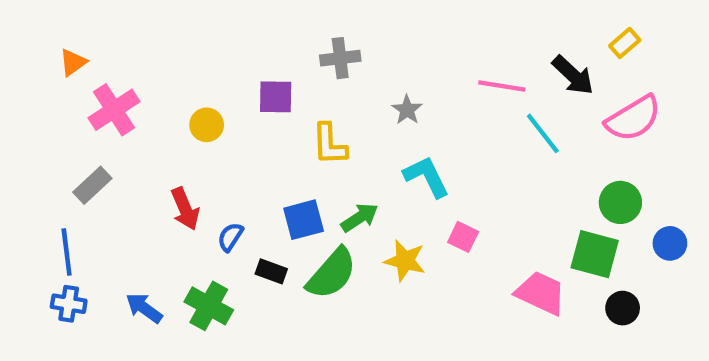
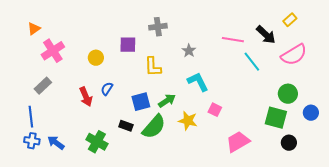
blue semicircle: (230, 237) -> (107, 89), moved
pink trapezoid: (541, 293) -> (238, 142), moved, turned -55
blue arrow: (144, 308) -> (56, 143), moved

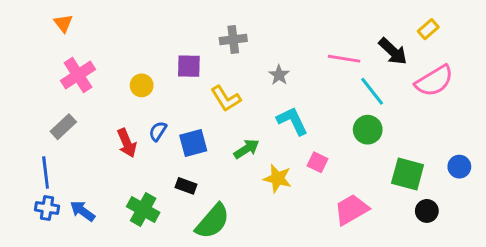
orange triangle: (34, 29) -> (63, 23), moved, turned -32
yellow L-shape: (153, 67) -> (226, 99), turned -30
green circle: (288, 94) -> (368, 130), moved
blue square: (141, 102) -> (193, 143), moved
green semicircle: (154, 127) -> (213, 221), moved

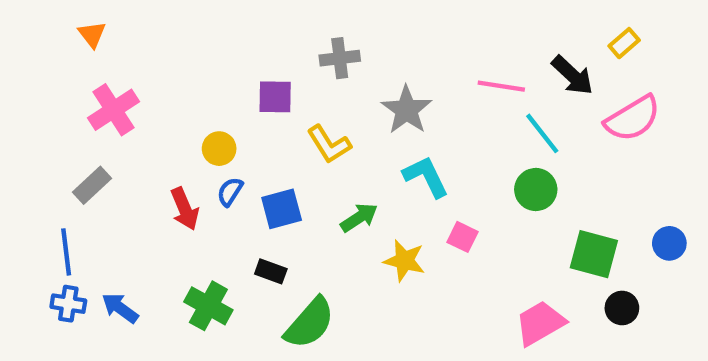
gray star: (279, 75) -> (407, 110), size x1.6
yellow circle: (142, 85) -> (219, 149), moved
pink trapezoid: (351, 209) -> (540, 323), moved

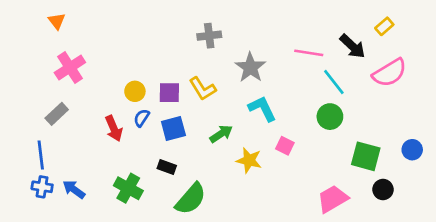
purple square: (275, 97) -> (169, 93), moved

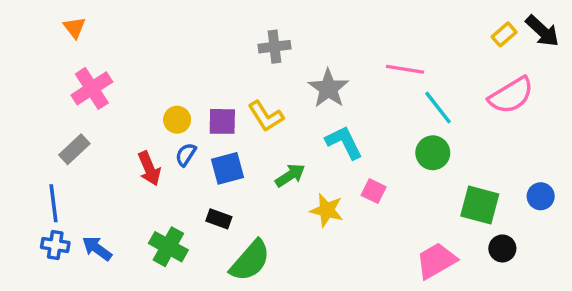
black arrow: (352, 46) -> (542, 31), moved

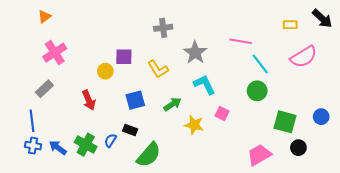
orange triangle: (74, 28) -> (44, 16), turned 32
yellow rectangle: (504, 34) -> (290, 25), moved, turned 40
purple square: (222, 121) -> (124, 57), moved
blue semicircle: (186, 155) -> (110, 140), moved
green cross: (168, 247) -> (86, 145), moved

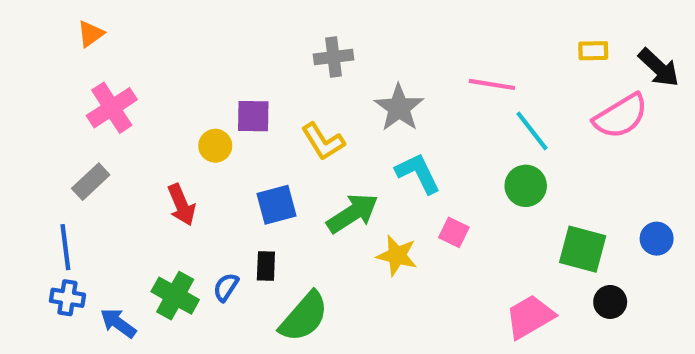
black arrow: (322, 19) -> (659, 68), moved
green arrow: (172, 104) -> (353, 213), size x1.4
black rectangle: (130, 130) -> (266, 266), turned 72
blue arrow: (58, 148) -> (118, 323), moved

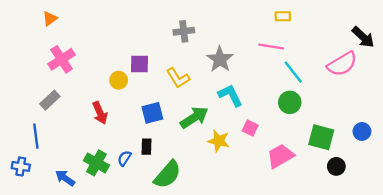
yellow rectangle: (593, 51) -> (283, 16), moved
blue cross: (67, 298) -> (21, 166), moved
pink trapezoid: (530, 317) -> (280, 156), moved

